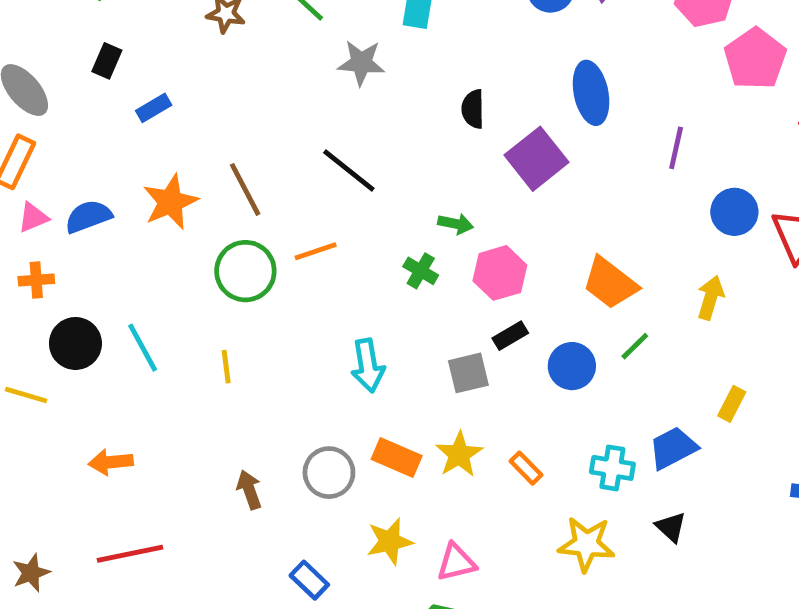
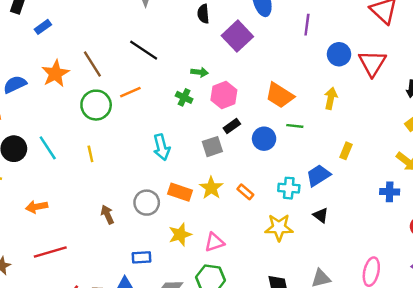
green line: (635, 346) -> (295, 126), turned 56
blue rectangle: (309, 580) -> (141, 257), turned -42

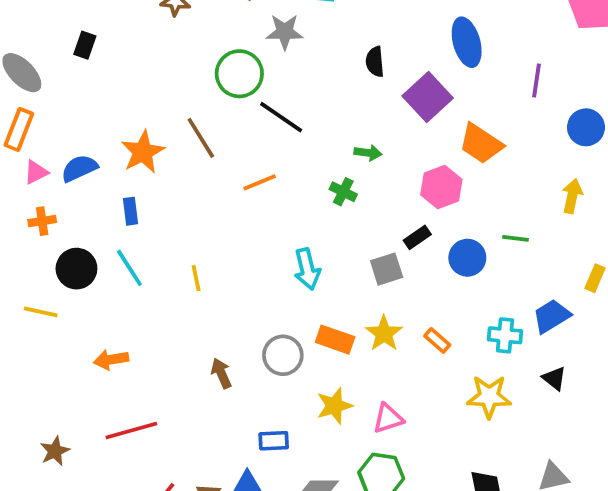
blue rectangle: (43, 27) -> (130, 211), moved, turned -63
pink hexagon: (224, 95) -> (441, 187), moved
orange trapezoid: (280, 95) -> (481, 144), moved
green circle: (96, 105) -> (239, 74), moved

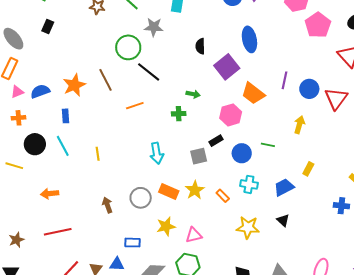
purple line: (537, 80) -> (284, 80), moved
green cross: (343, 192) -> (179, 114), turned -32
cyan cross: (505, 335) -> (249, 184), moved

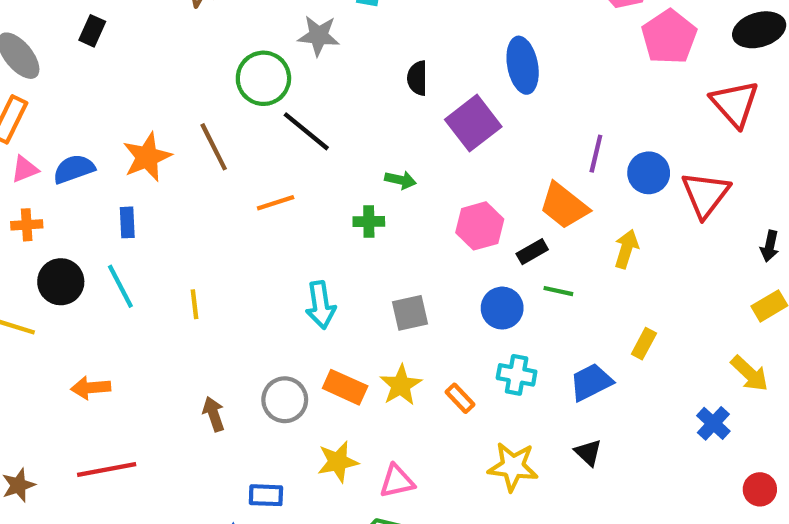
orange trapezoid: (253, 94) -> (564, 206), moved
black rectangle: (216, 141) -> (532, 252), moved
blue cross: (341, 206) -> (713, 423), turned 35

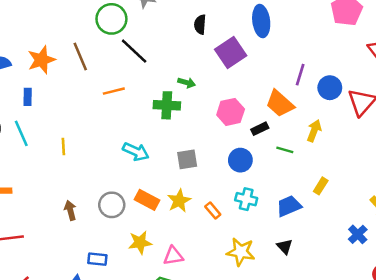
green cross: (369, 221) -> (167, 105), size x1.5
green line: (558, 291) -> (285, 150), moved
cyan arrow: (321, 305) -> (136, 152), turned -60

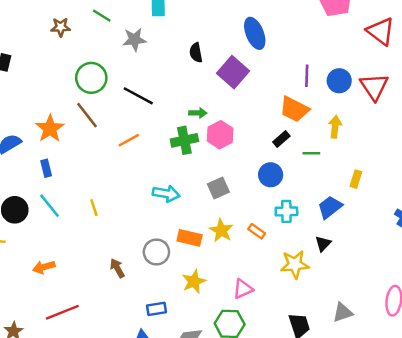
green circle: (111, 19) -> (91, 78), moved
pink hexagon: (231, 112) -> (220, 135), moved
black triangle: (285, 247) -> (323, 244), moved, turned 42
pink triangle: (173, 256) -> (243, 289), moved

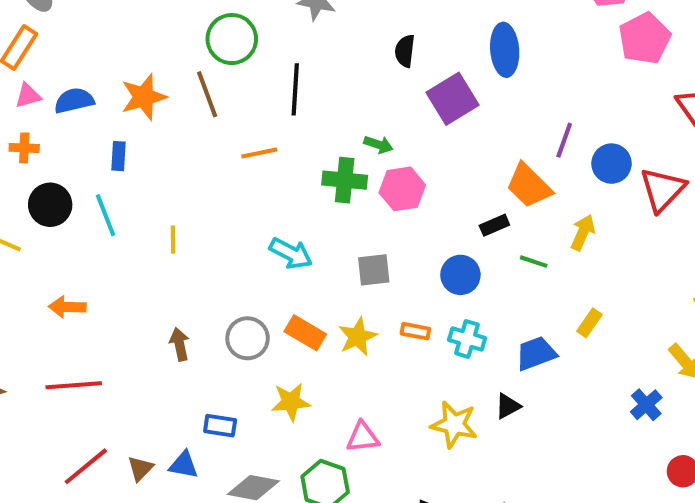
black line: (138, 96) -> (295, 89), turned 48
orange rectangle: (257, 231) -> (415, 331), moved, turned -42

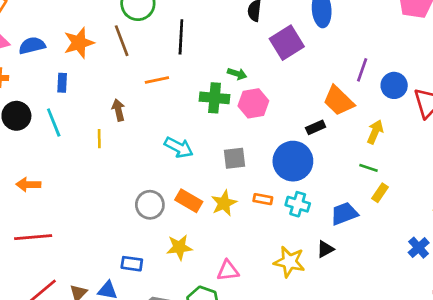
green line: (534, 262) -> (369, 168), moved
blue circle: (460, 275) -> (293, 161), size x1.5
brown arrow: (180, 344) -> (118, 110), moved

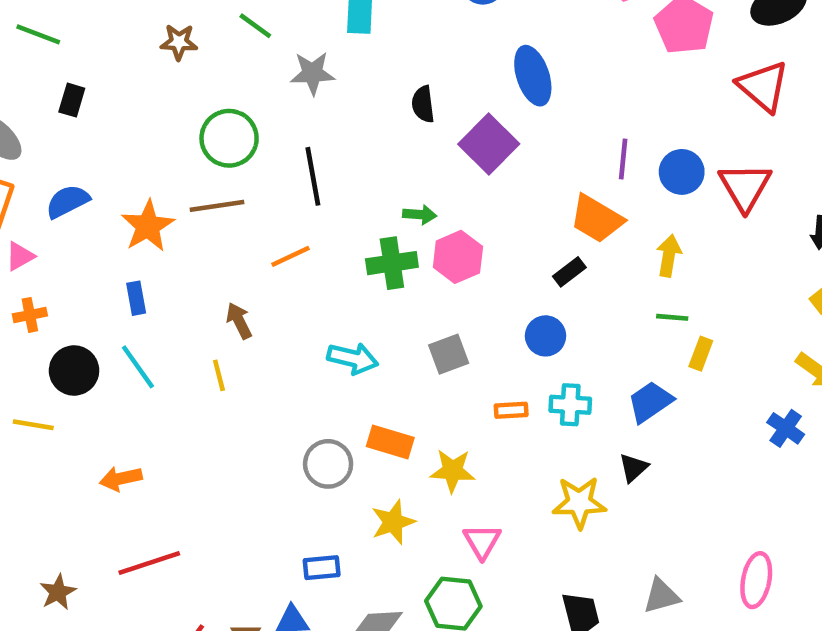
brown line: (122, 41) -> (217, 206), turned -64
blue semicircle: (32, 46) -> (67, 201), moved
blue circle: (293, 161) -> (546, 336), size x0.6
yellow star: (224, 203) -> (453, 471), moved, turned -30
pink triangle: (228, 271) -> (482, 541), turned -40

